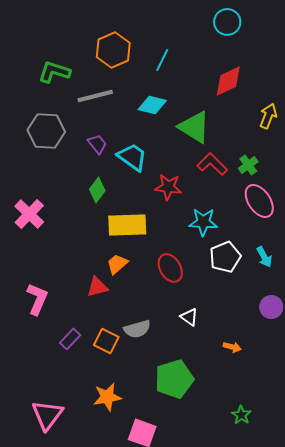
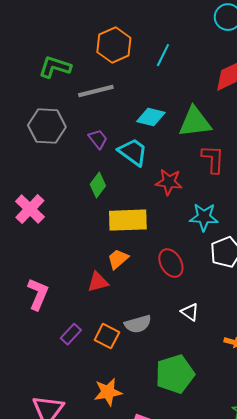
cyan diamond: (152, 105) -> (151, 117), moved
green triangle: (194, 127) -> (195, 122), turned -39
red L-shape: (212, 164) -> (213, 159), turned 48

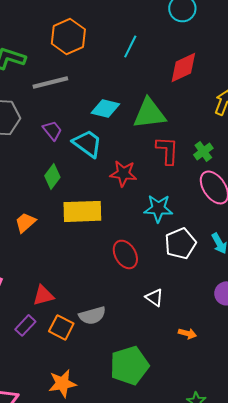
cyan line: (163, 55) -> (130, 46), moved
orange trapezoid: (118, 259) -> (25, 222), moved
red triangle: (98, 282) -> (43, 295), moved
white triangle: (190, 312) -> (154, 297), moved

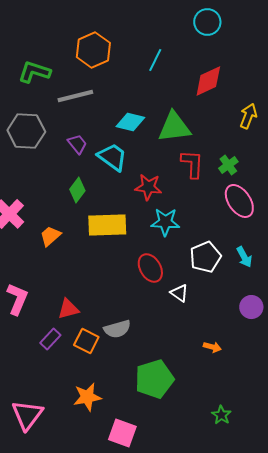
cyan star: (158, 208) -> (165, 222), moved
white triangle: (154, 297) -> (179, 293), moved

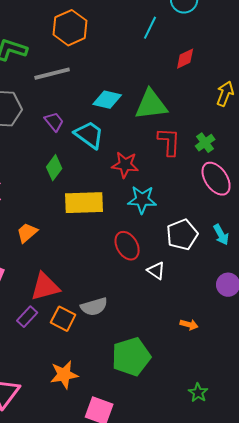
cyan line: (155, 60) -> (150, 28), moved
red diamond: (208, 81) -> (185, 59), size x0.7
orange trapezoid: (50, 236) -> (27, 233), moved
red triangle: (68, 309) -> (45, 287), size x1.4

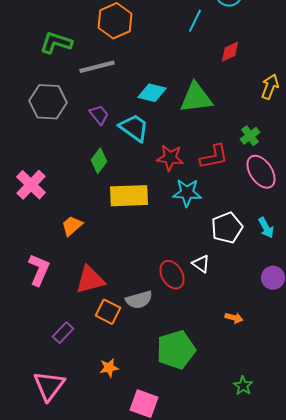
red L-shape: (169, 142) -> (214, 157), moved, turned 76
red ellipse: (127, 246) -> (172, 275), moved
purple rectangle: (27, 317) -> (63, 333), moved
orange star: (64, 375) -> (109, 368), size x0.7

